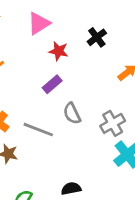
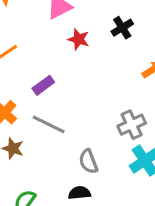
purple rectangle: (52, 84) -> (43, 85), moved
gray semicircle: (72, 113) -> (88, 161), moved

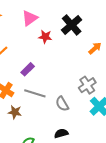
black cross: (122, 28) -> (72, 25), size x1.5
gray semicircle: (88, 161) -> (62, 104), moved

